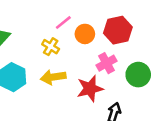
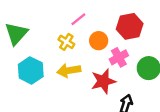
orange circle: (85, 34) -> (99, 41), moved

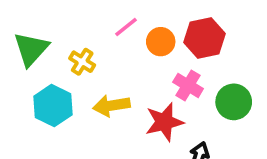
orange circle: (99, 41) -> (161, 42), moved
yellow cross: (66, 42) -> (82, 62), moved
pink cross: (119, 57) -> (188, 85), turned -30

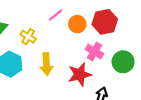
yellow arrow: (111, 106) -> (46, 64), turned -85

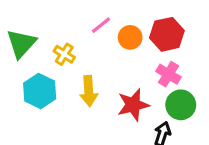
pink cross: (94, 52) -> (168, 74), moved
green circle: (123, 62) -> (181, 105), moved

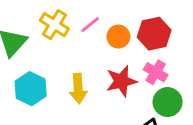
yellow cross: (64, 54) -> (54, 25), moved, size x1.4
red star: (133, 105) -> (121, 81), moved

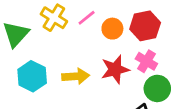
yellow arrow: (78, 89) -> (76, 76), turned -90

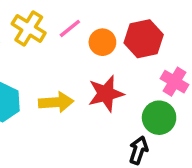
pink cross: (146, 61) -> (174, 82), moved

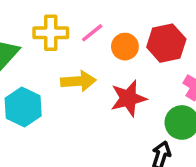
yellow cross: (29, 28) -> (51, 33), turned -32
yellow arrow: (56, 102) -> (78, 81), moved

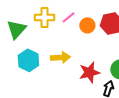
yellow arrow: (78, 81) -> (60, 57), moved
red star: (128, 98) -> (89, 72), moved

